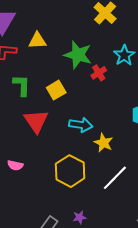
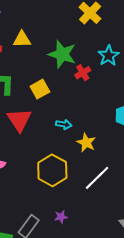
cyan arrow: (81, 125) -> (64, 124), size x0.7

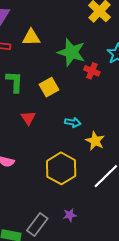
red cross: (83, 73) -> (92, 71), turned -35
red triangle: (19, 120) -> (28, 118), size x0.6

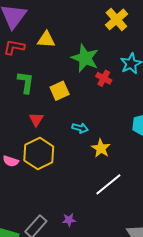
yellow hexagon: (61, 168) -> (39, 154), moved

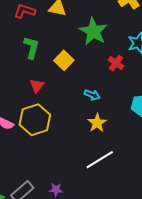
red cross: (104, 78) -> (116, 63), moved
yellow square: (60, 91) -> (64, 60), turned -30
cyan arrow: (80, 128) -> (92, 95), moved

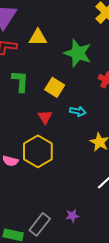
red triangle: (37, 86) -> (45, 117), moved
cyan arrow: (92, 95) -> (78, 111), moved

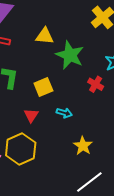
yellow triangle: (38, 37) -> (45, 36), moved
yellow square: (55, 87) -> (43, 87), turned 30

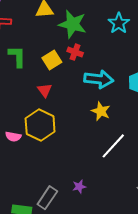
red cross: (96, 84) -> (75, 52), moved
cyan arrow: (64, 113) -> (99, 79), moved, size x1.8

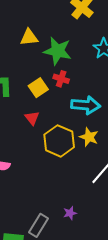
yellow hexagon: (40, 125) -> (59, 141), moved

